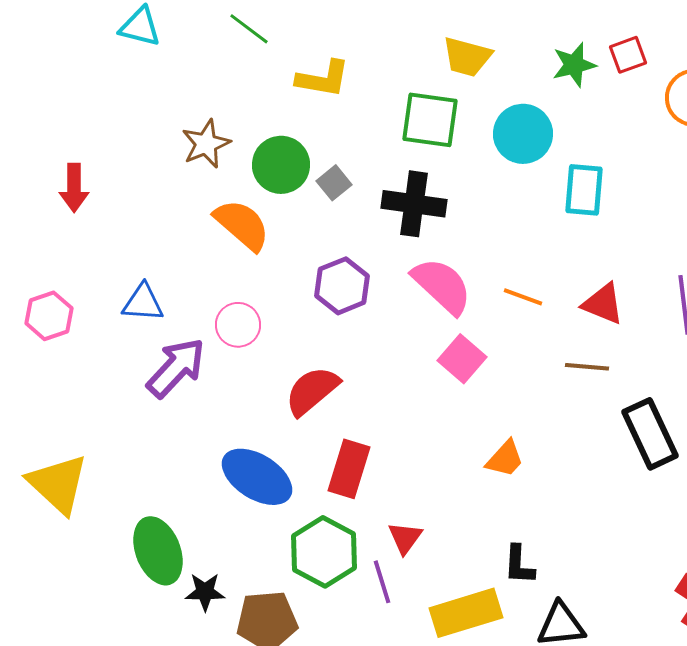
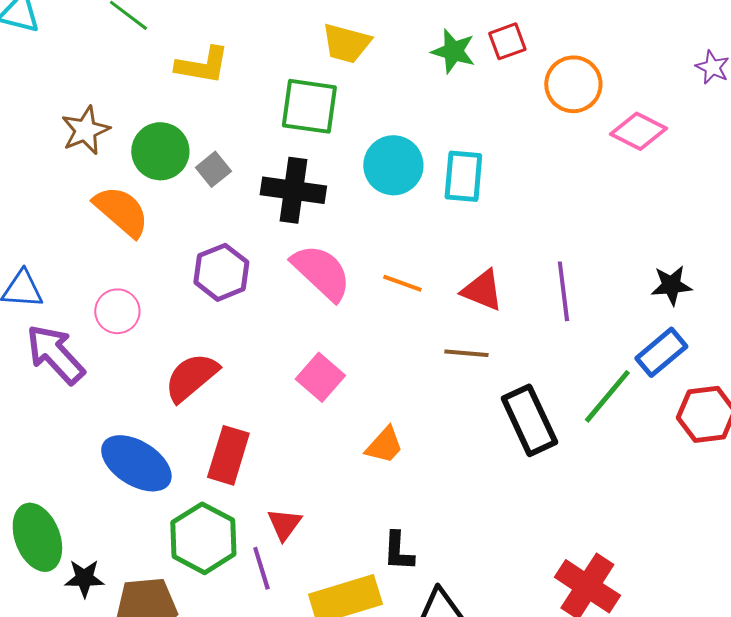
green star: (574, 65) -> (453, 51), turned 30
cyan circle: (523, 134) -> (393, 165), moved
pink square: (462, 359) -> (320, 377), moved
purple arrow: (176, 368) -> (55, 354), turned -86

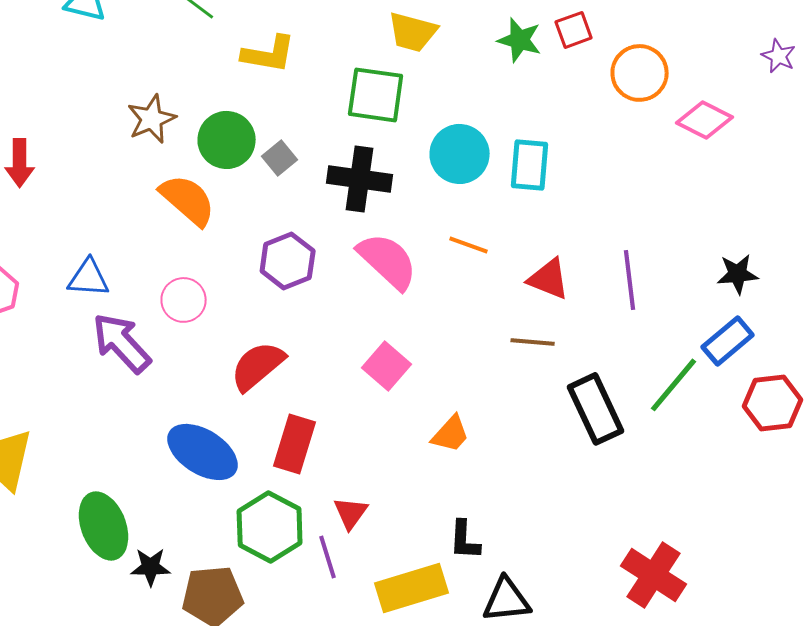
orange line: (402, 283) -> (469, 245), moved

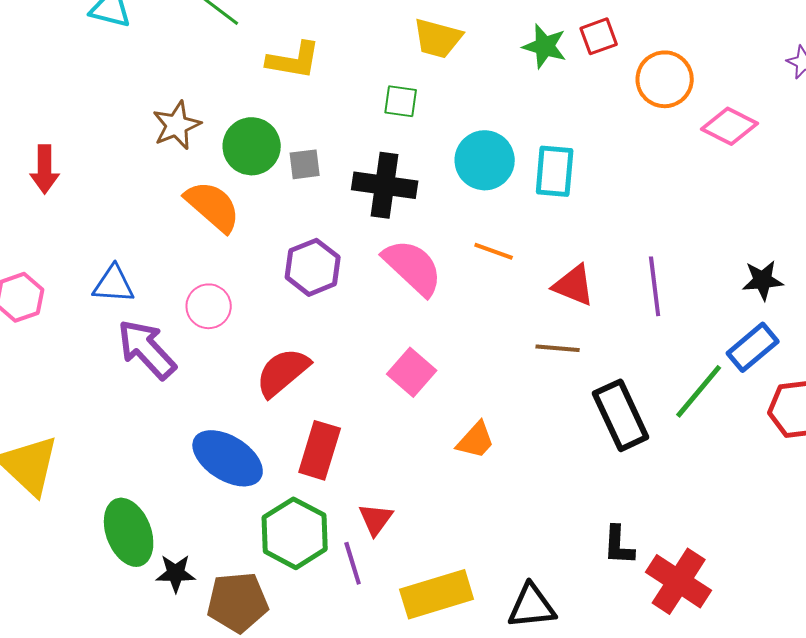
green square: (376, 95) -> (401, 101), size x0.6
gray square: (280, 158) -> (305, 164), turned 32
black L-shape: (465, 540) -> (619, 545), moved

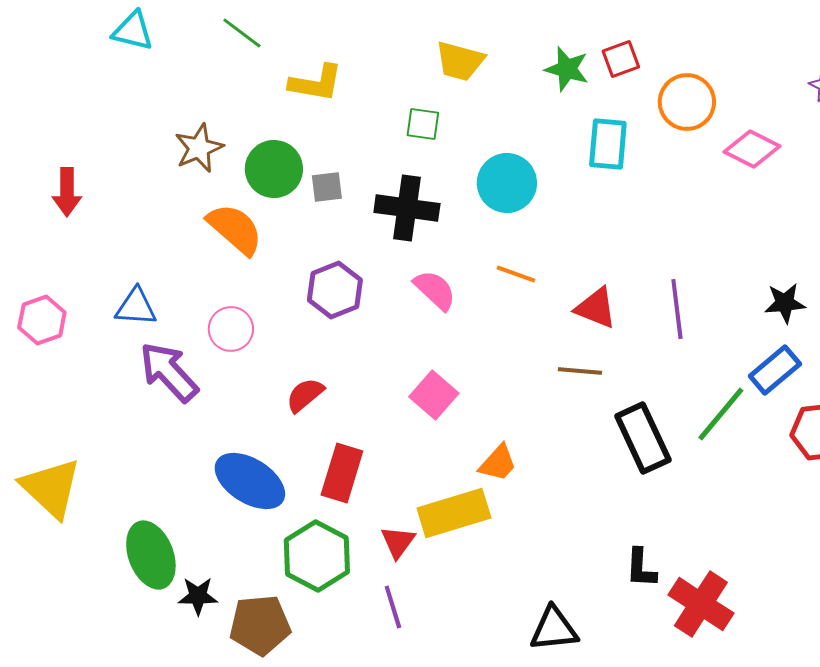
cyan rectangle: (555, 171) -> (608, 144), moved
pink semicircle: (413, 267) -> (435, 290), size x0.7
red semicircle: (283, 372) -> (305, 395), size x0.7
purple line: (353, 563) -> (393, 607), moved
yellow rectangle: (437, 594) -> (454, 513), moved

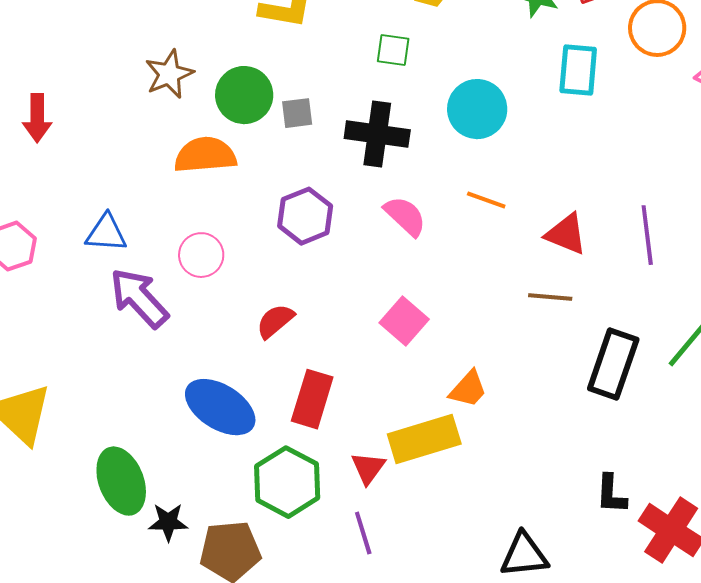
orange semicircle: (235, 229) -> (205, 155), turned -46
black rectangle: (643, 438) -> (613, 364), turned 44

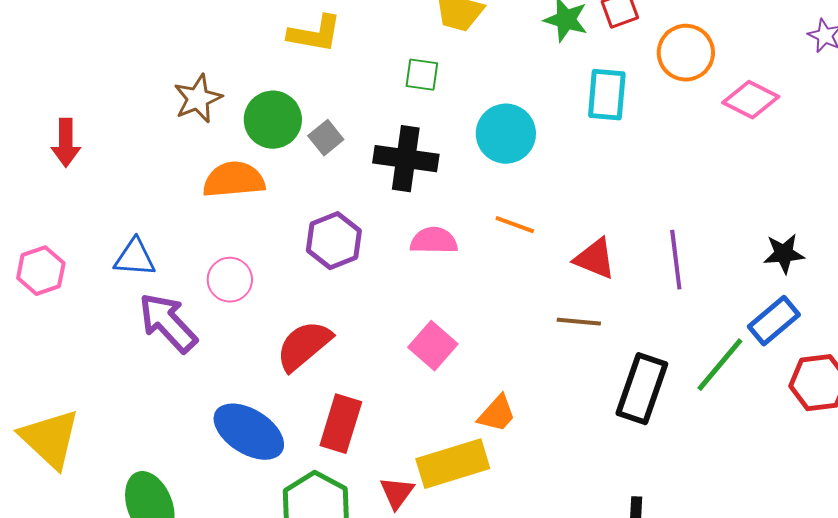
gray square: (297, 113) -> (326, 138), turned -32
pink semicircle: (405, 216) -> (434, 241), turned -42
red semicircle: (275, 321) -> (304, 346), size x1.5

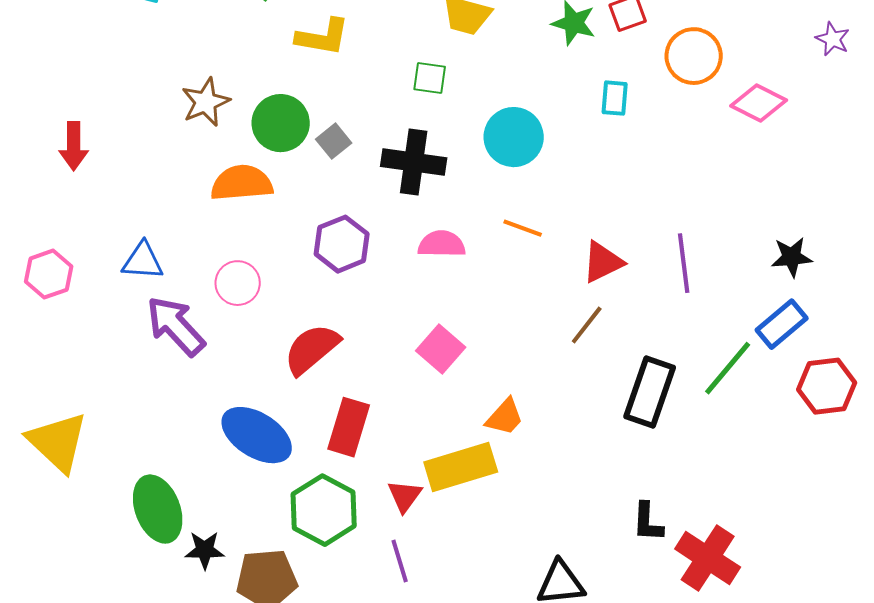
cyan rectangle: (607, 95) -> (615, 98), size x0.7
red triangle: (595, 259) -> (603, 262), turned -48
brown line: (579, 322) -> (587, 325), turned -57

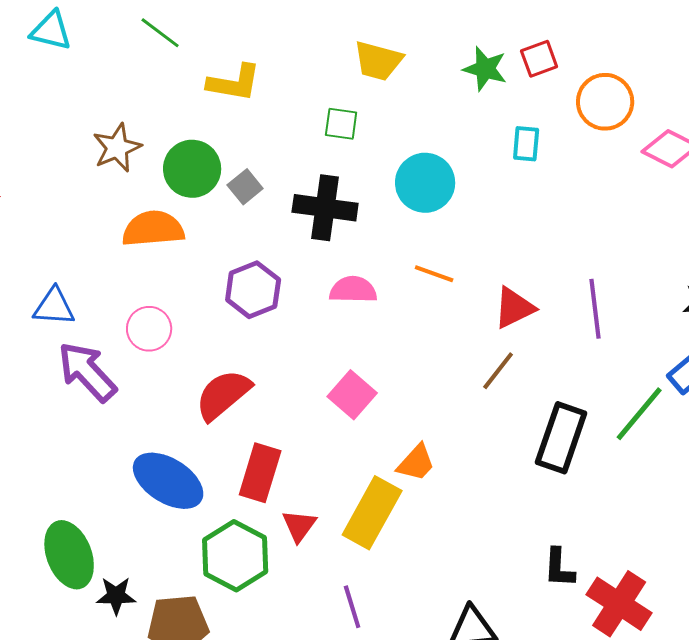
yellow rectangle: (461, 467) -> (372, 513), turned -44
red triangle: (405, 496) -> (299, 526), moved
purple line: (400, 561) -> (352, 607), moved

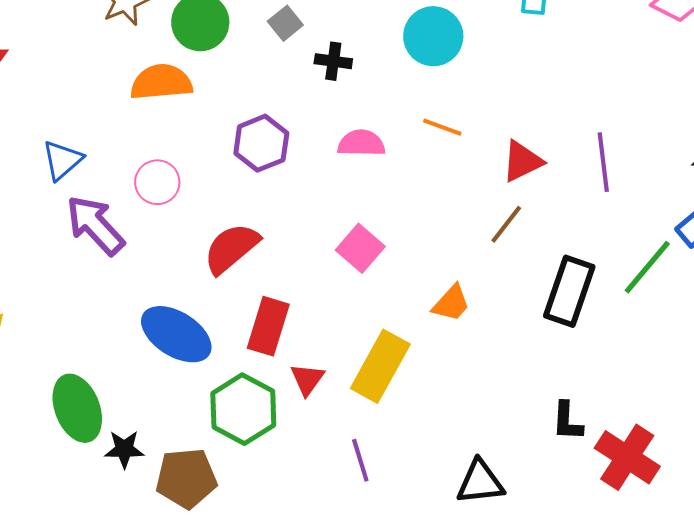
gray square: (245, 187) -> (285, 23), moved
black cross: (325, 208) -> (333, 61), size x0.6
blue triangle: (54, 307) -> (62, 160), turned -45
orange trapezoid: (416, 463) -> (451, 303), moved

